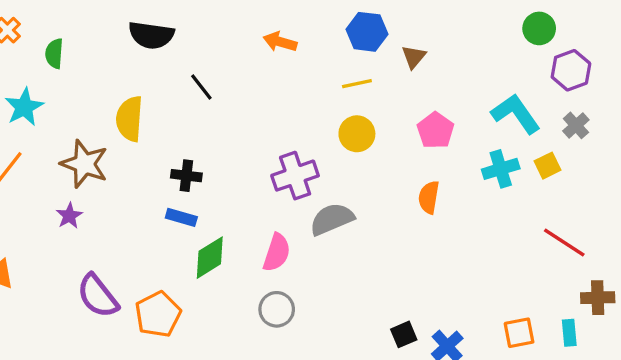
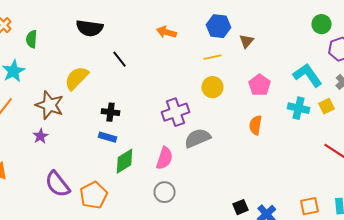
yellow semicircle: (130, 119) -> (76, 78), turned 40
cyan cross: (501, 169) -> (298, 108), turned 30

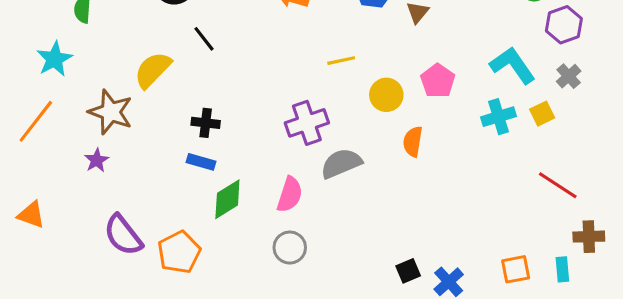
yellow line: (212, 57) -> (341, 61), moved
black line: (120, 59) -> (204, 39), moved
yellow circle: (212, 87) -> (386, 95), moved
cyan cross: (298, 108) -> (498, 117), turned -30
orange semicircle: (256, 125) -> (413, 142), moved

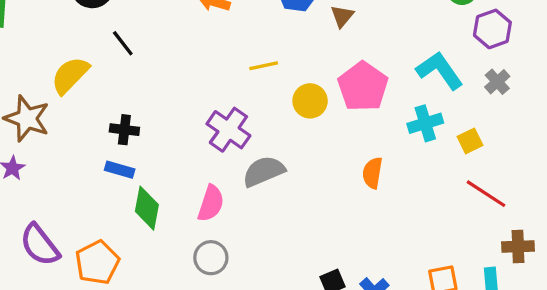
pink pentagon: (438, 81) -> (363, 87), size x1.4
yellow square: (542, 114) -> (470, 141), moved
purple cross: (307, 123) -> (228, 130), turned -36
orange semicircle: (413, 142) -> (372, 173), moved
green diamond: (227, 199) -> (147, 208), turned -48

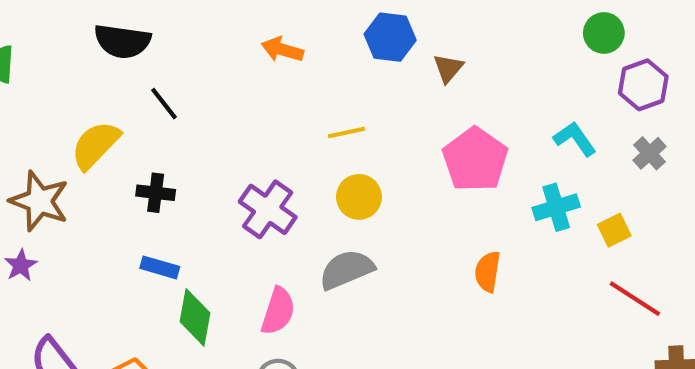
cyan L-shape: (440, 71) -> (575, 139), size x0.7
yellow circle: (310, 101) -> (359, 197), moved
black cross: (124, 130) -> (156, 193), moved
purple cross: (228, 130) -> (268, 209), moved

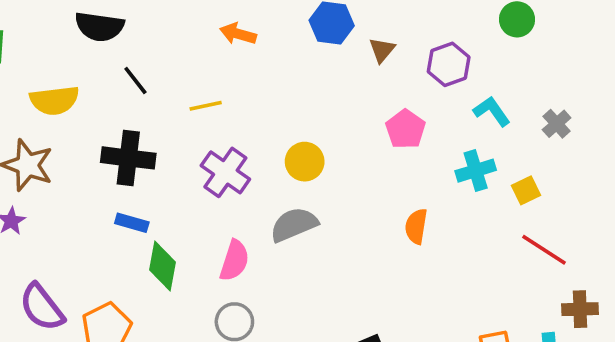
purple hexagon: (643, 85) -> (449, 64), moved
yellow line: (347, 133) -> (206, 106), moved
yellow semicircle: (95, 145) -> (54, 100), moved, turned -141
pink pentagon: (475, 160) -> (405, 129), size x0.7
black cross: (156, 193) -> (128, 158), size x1.6

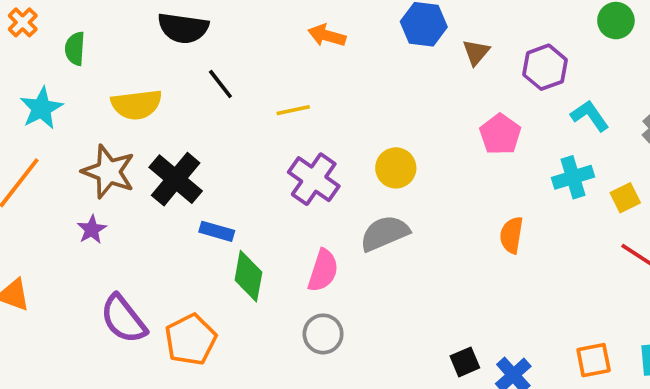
black cross: (128, 158) -> (176, 179), moved, turned 33

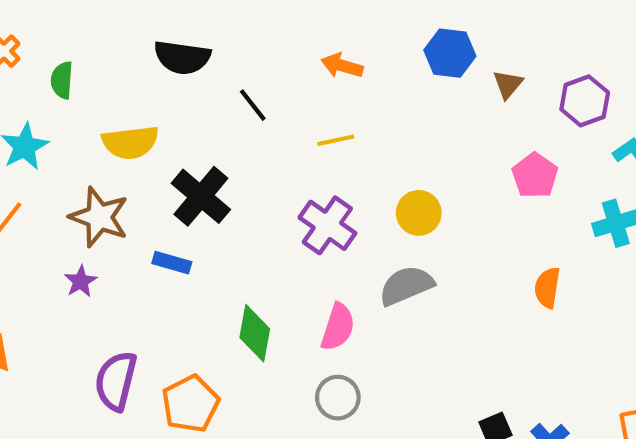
black line: (220, 84) -> (253, 105), moved
yellow line: (293, 110) -> (336, 140), moved
black cross: (176, 179) -> (201, 196), moved
blue rectangle: (217, 231) -> (172, 263), moved
purple semicircle: (123, 319) -> (116, 381), turned 52

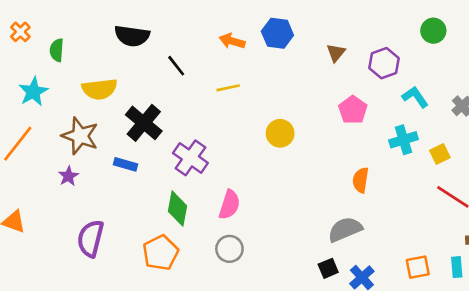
blue hexagon: (450, 53) -> (277, 33), moved
purple cross: (327, 225) -> (190, 158), moved
gray semicircle: (406, 286) -> (345, 229), moved
orange pentagon: (191, 404) -> (161, 253), moved

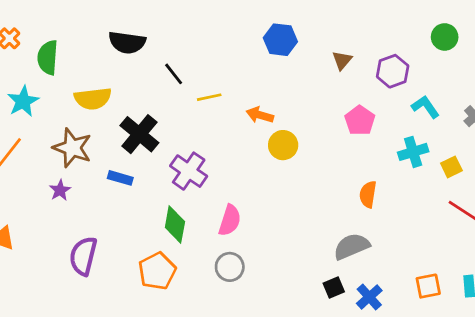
orange arrow: (232, 41) -> (260, 115), moved
green semicircle: (57, 50) -> (48, 57), size x1.4
yellow line: (228, 88) -> (209, 97), moved

